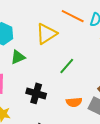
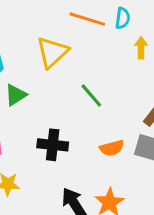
green line: (67, 66) -> (91, 96), turned -72

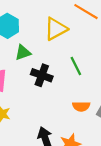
black cross: (53, 145) -> (42, 75), moved

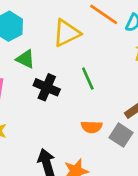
green triangle: (23, 53) -> (25, 59), turned 42

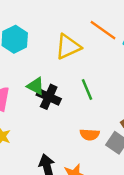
green triangle: (25, 59) -> (36, 86), moved

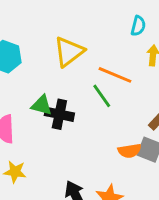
orange line: (103, 30) -> (115, 75), moved
orange semicircle: (90, 135) -> (130, 151), moved

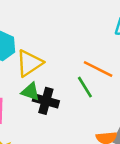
yellow triangle: (69, 52) -> (29, 63), moved

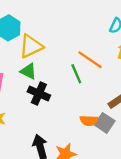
black cross: (46, 101) -> (39, 94), moved

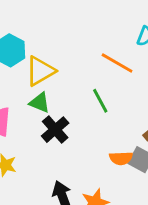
orange line: (90, 60) -> (117, 63), moved
black cross: (39, 94) -> (55, 130), turned 30

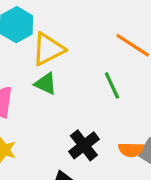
black cross: (55, 130) -> (84, 145), moved

